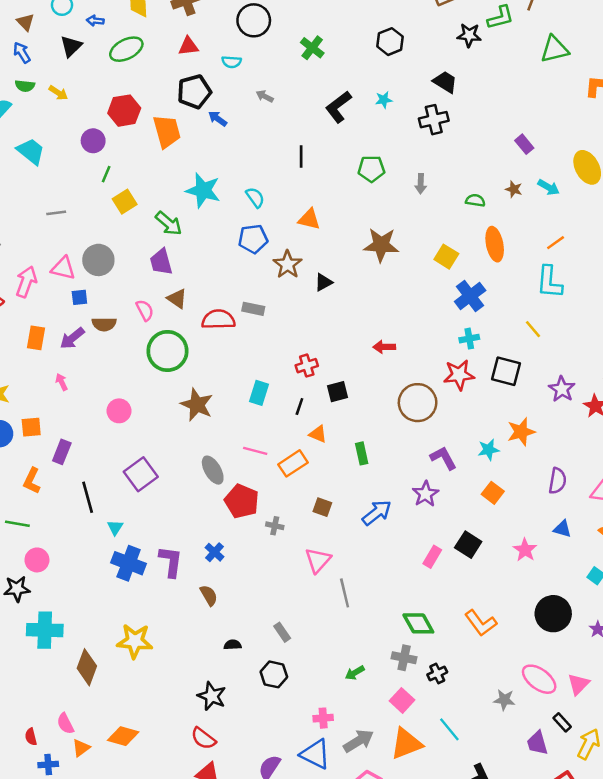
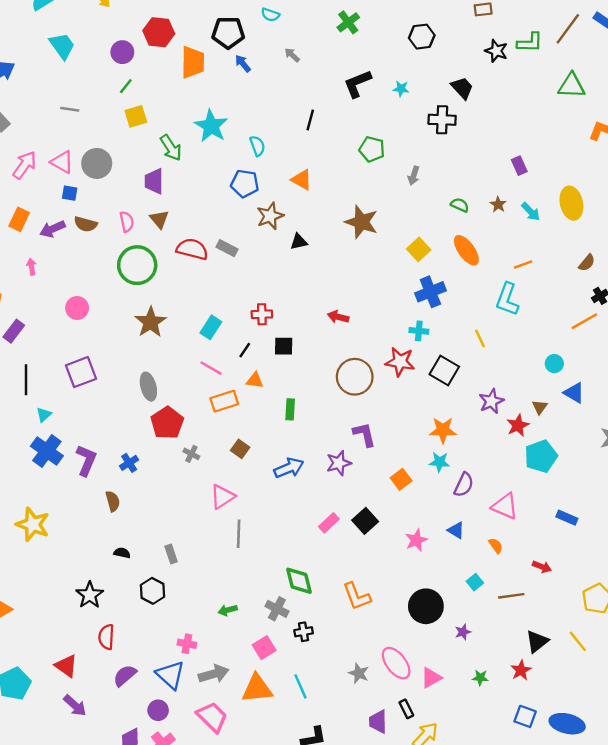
orange ellipse: (495, 244) -> (466, 250), turned -40
orange triangle: (318, 434) -> (255, 380), turned -30
cyan star: (488, 450) -> (439, 462), moved
pink line: (255, 451) -> (211, 368), moved
red semicircle: (203, 738) -> (106, 637), moved, turned 40

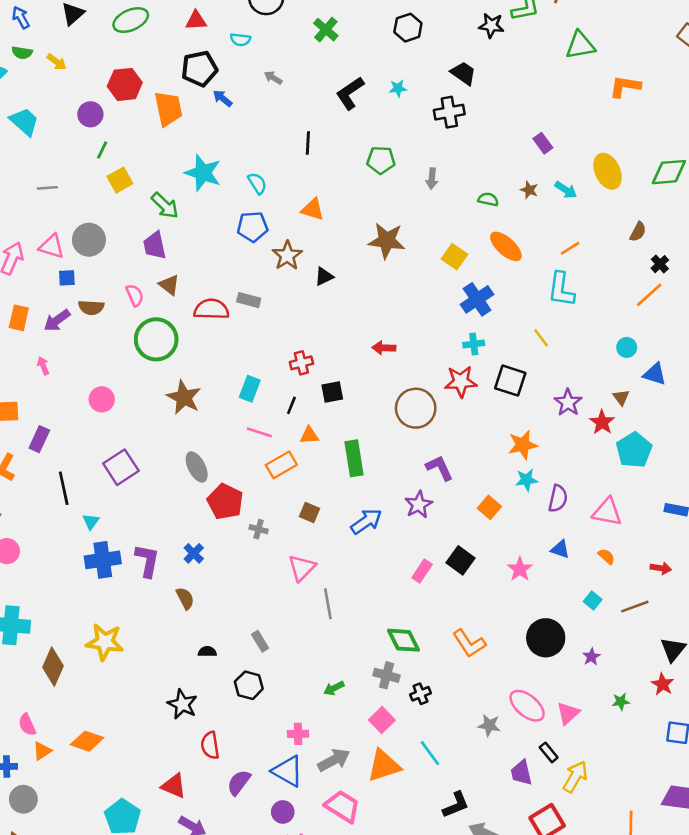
green rectangle: (290, 409) -> (354, 458), size x1.5
blue cross: (47, 451) -> (103, 560), turned -32

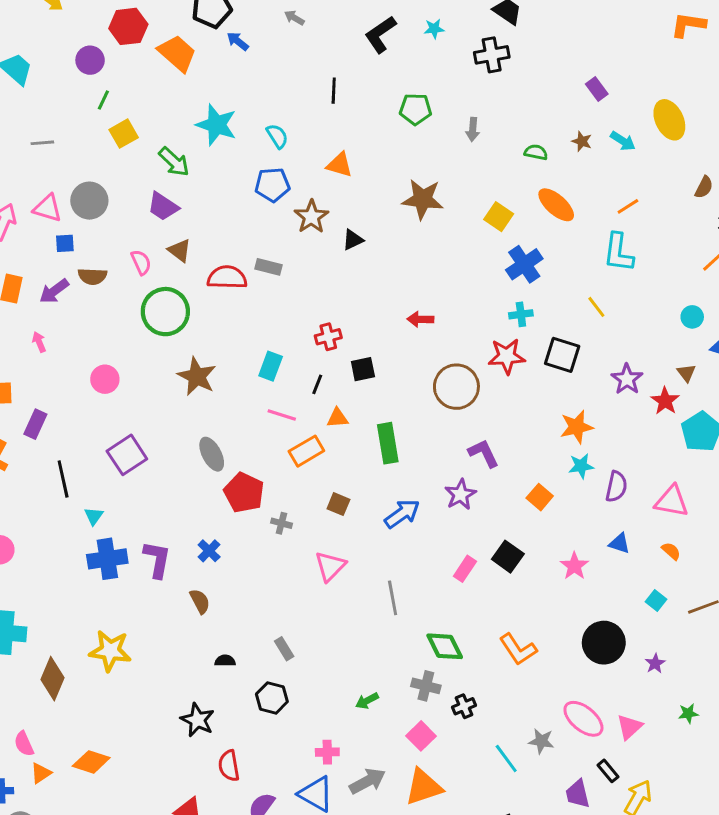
orange trapezoid: (168, 109) -> (177, 53), turned -36
purple trapezoid: (155, 245) -> (163, 206), turned -44
gray line: (328, 604) -> (393, 598), moved
cyan line: (430, 753) -> (506, 758), moved

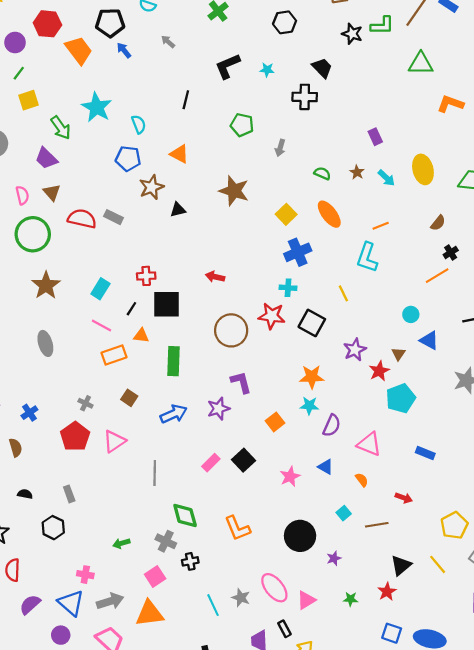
black square: (363, 369) -> (166, 304), size x1.6
red pentagon: (244, 493) -> (75, 436), moved

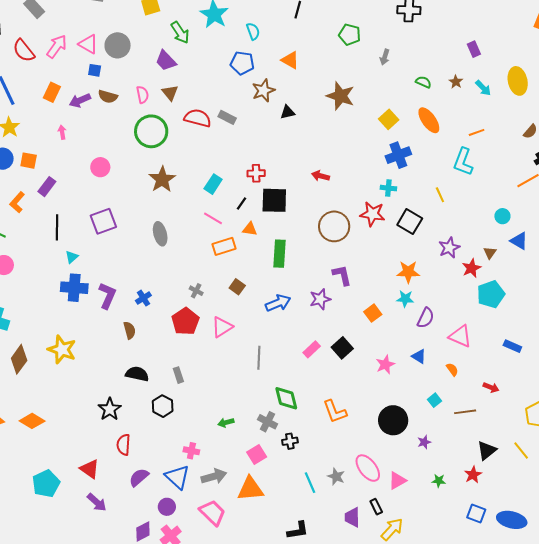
black semicircle: (25, 494) -> (137, 374), size x1.6

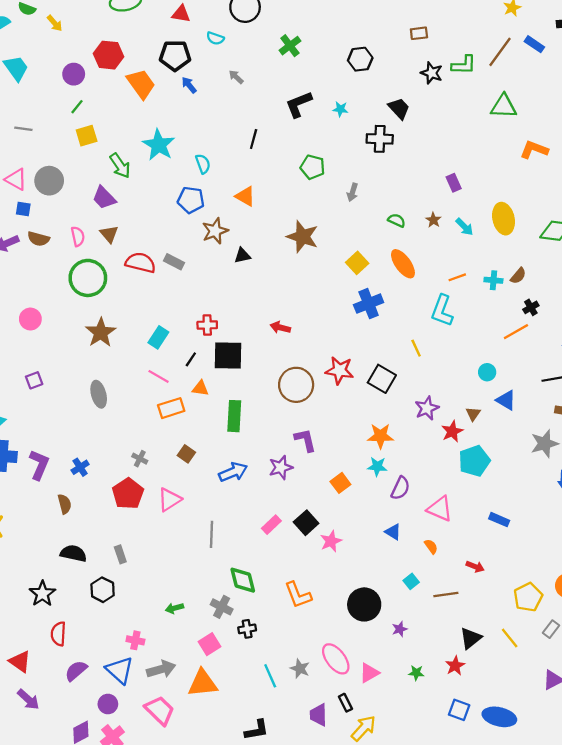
cyan cross: (388, 188) -> (493, 280), moved
purple square: (103, 221) -> (34, 380), size x0.6
pink star: (385, 364) -> (331, 541), moved

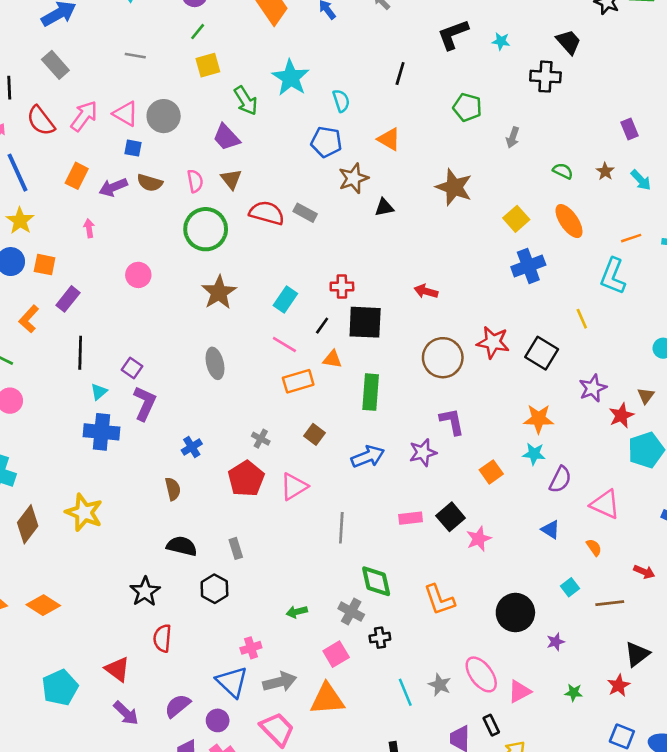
purple square: (34, 380) -> (132, 368), moved, turned -36
purple L-shape: (39, 465) -> (145, 403), moved
pink rectangle: (271, 525) -> (411, 518), turned 36
pink cross: (135, 640) -> (251, 648), turned -30
purple semicircle: (76, 671) -> (178, 706), moved

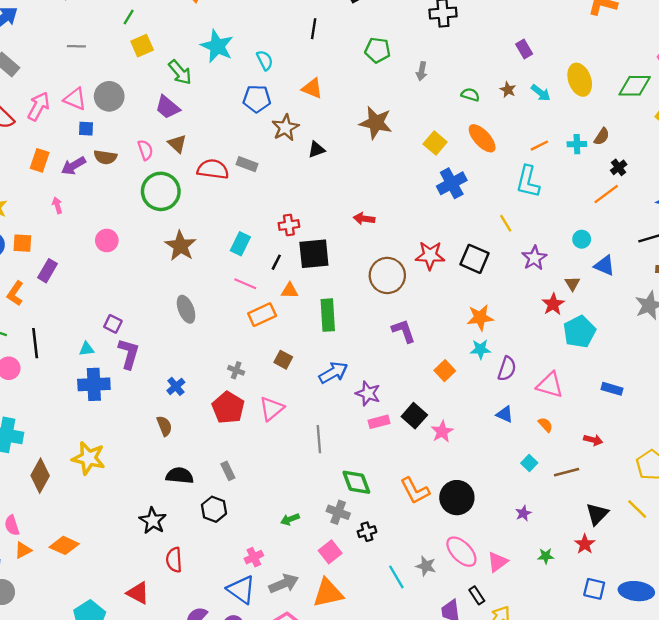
black line: (80, 353) -> (35, 343), moved
purple star: (593, 388) -> (534, 258), moved
cyan triangle: (99, 392) -> (87, 349), turned 42
purple star: (423, 453) -> (368, 393), moved, turned -30
black circle: (515, 613) -> (457, 498), moved

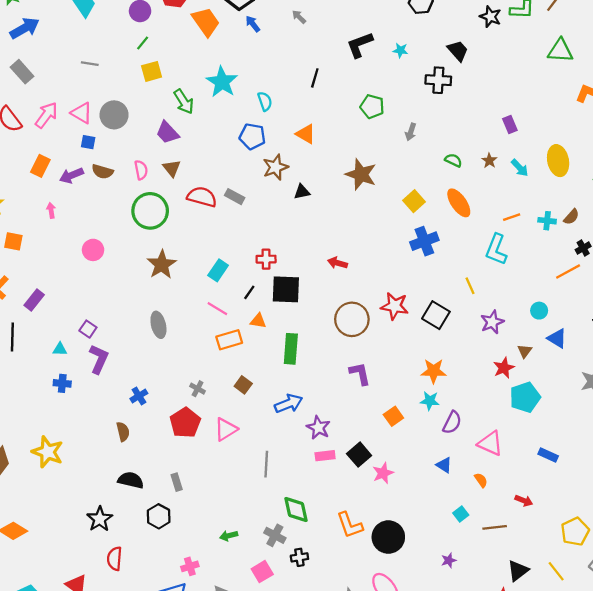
purple rectangle: (47, 271) -> (34, 300), moved
blue cross: (94, 384) -> (62, 383), size x0.6

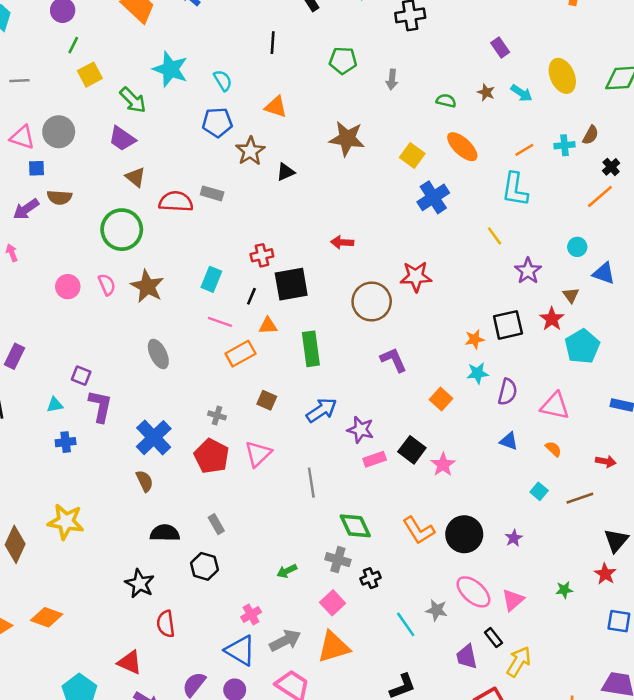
pink semicircle: (141, 170) -> (107, 285), moved
black square: (436, 315) -> (508, 325), moved, turned -32
orange star: (434, 371) -> (475, 339), size x0.7
blue cross: (139, 396) -> (154, 438), size x1.8
purple star: (449, 560) -> (514, 538), moved

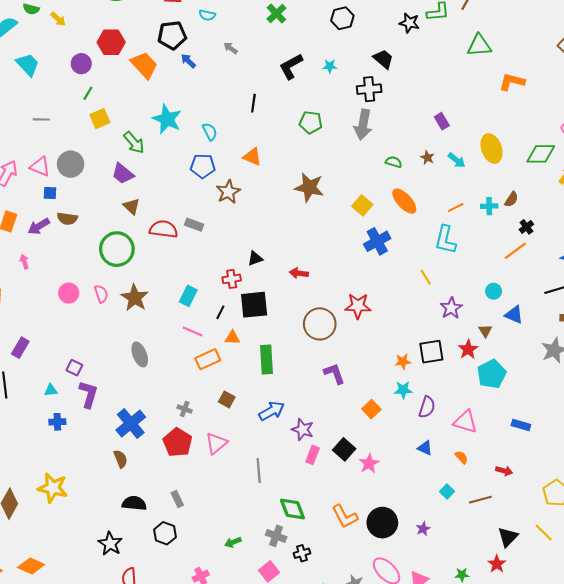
gray arrow: (392, 79) -> (363, 125), moved, size x1.8
black triangle: (286, 172) -> (255, 259), moved
pink rectangle: (375, 459) -> (313, 455), turned -54

